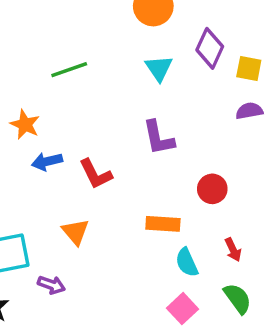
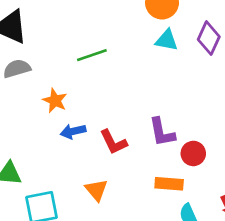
cyan triangle: (159, 68) -> (167, 40), moved, turned -45
purple L-shape: (158, 138) -> (162, 132), moved
red circle: (212, 189) -> (193, 153), moved

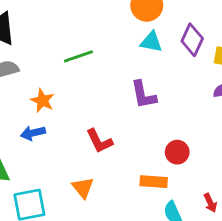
blue arrow: (73, 131) -> (33, 133), moved
purple L-shape: (162, 132) -> (143, 95), moved

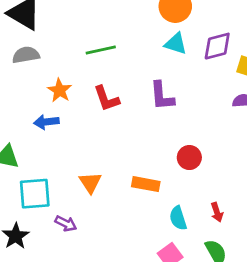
purple diamond: (192, 40) -> (217, 46), turned 44
red L-shape: (99, 141) -> (106, 99), moved
orange rectangle: (154, 182) -> (146, 184), moved

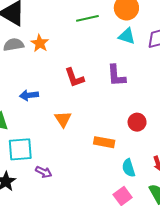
green line: (101, 50) -> (87, 18), moved
orange star: (60, 90) -> (40, 43), moved
orange triangle: (90, 183) -> (63, 119), moved

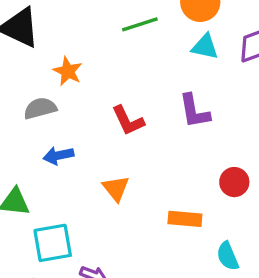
gray semicircle: (14, 45) -> (40, 108), moved

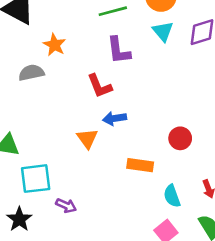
cyan triangle: (205, 47) -> (163, 31), turned 35
purple L-shape: (194, 111) -> (119, 50), moved
blue arrow: (58, 156) -> (114, 118), moved

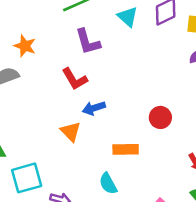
cyan semicircle: (172, 196) -> (108, 184), moved

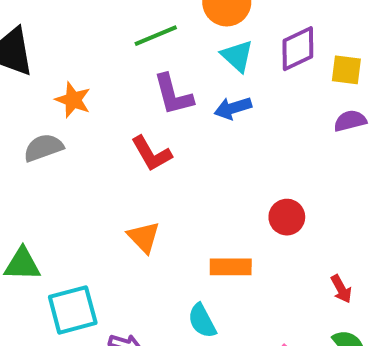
blue arrow: (94, 108) -> (233, 108), moved

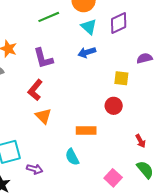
yellow square: (346, 70) -> (121, 78), moved
purple L-shape: (173, 95) -> (43, 58), moved
red L-shape: (151, 154) -> (35, 90), moved, turned 70

